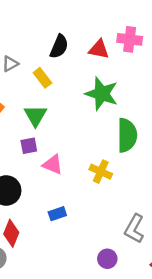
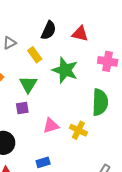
pink cross: (130, 39) -> (108, 61), moved
green star: (102, 94) -> (65, 70), moved
pink triangle: (53, 165) -> (51, 126), moved, turned -42

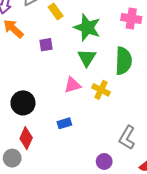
green triangle: (28, 84) -> (87, 58), moved
purple square: (22, 108) -> (46, 45), moved

